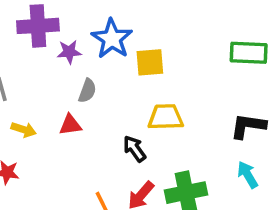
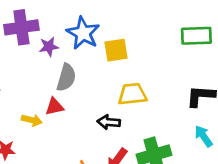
gray semicircle: (87, 91) -> (66, 77), size x1.4
yellow arrow: (24, 130) -> (32, 120), moved
black arrow: (134, 149) -> (109, 122), turned -45

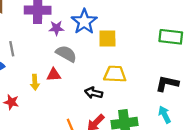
gray semicircle: (66, 77) -> (66, 54), turned -85
yellow arrow: (32, 120) -> (35, 82), turned 64

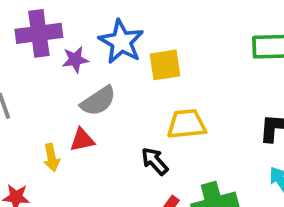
gray semicircle: (66, 54) -> (98, 101), turned 125
black arrow: (94, 93) -> (155, 161), turned 42

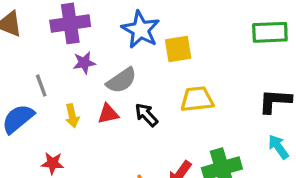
purple star: (75, 59) -> (84, 63), moved
yellow arrow: (52, 158) -> (72, 116), moved
black arrow: (155, 161) -> (146, 115), moved

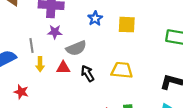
blue star: (141, 30) -> (95, 18), size x0.6
yellow square: (178, 49) -> (127, 25), moved
gray line: (41, 86) -> (32, 45), moved

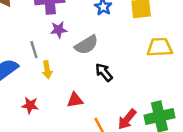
red triangle: (63, 68) -> (75, 100), moved
yellow trapezoid: (122, 70) -> (160, 47), moved

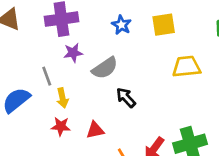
red star: (30, 105) -> (61, 126), moved

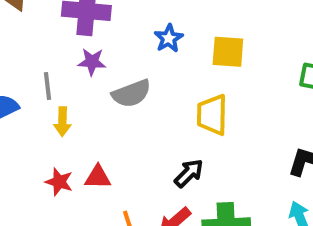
yellow trapezoid: (186, 67) -> (212, 115), moved, turned -96
black arrow: (126, 98) -> (189, 173), moved, turned 75
red star: (61, 126) -> (59, 182), moved

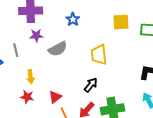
yellow square: (228, 52) -> (121, 22), moved
yellow arrow: (62, 122) -> (31, 77), moved
red triangle: (98, 177) -> (55, 97), moved, turned -32

